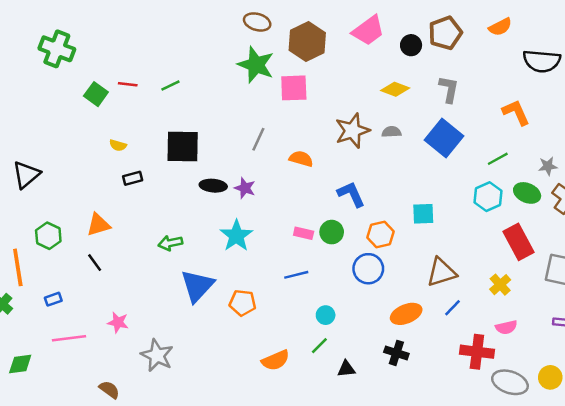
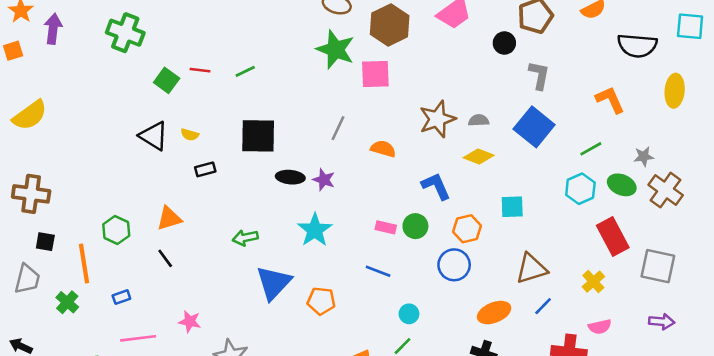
black circle: (411, 45) -> (504, 43), moved
yellow diamond: (395, 89) -> (479, 156), moved
black triangle: (26, 175) -> (154, 136), moved, turned -48
blue line: (296, 275) -> (378, 271), turned 35

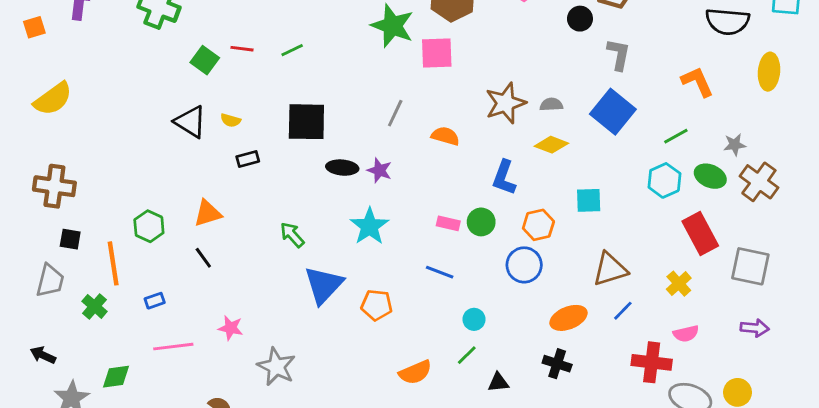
blue L-shape: (436, 186) -> (504, 178), turned -136
green arrow: (245, 238) -> (292, 235), turned 60

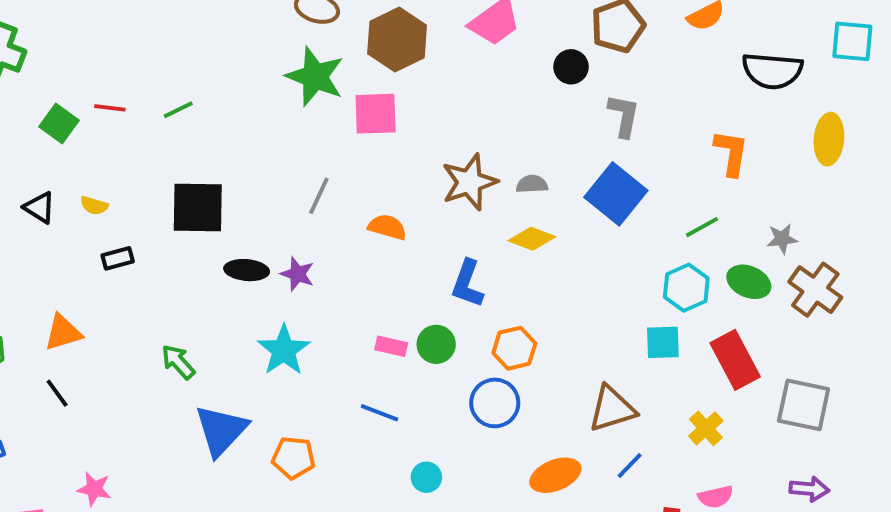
orange L-shape: (697, 82) -> (731, 153), turned 33
black triangle: (190, 122) -> (39, 208), size x0.7
cyan square: (589, 200) -> (663, 342), moved

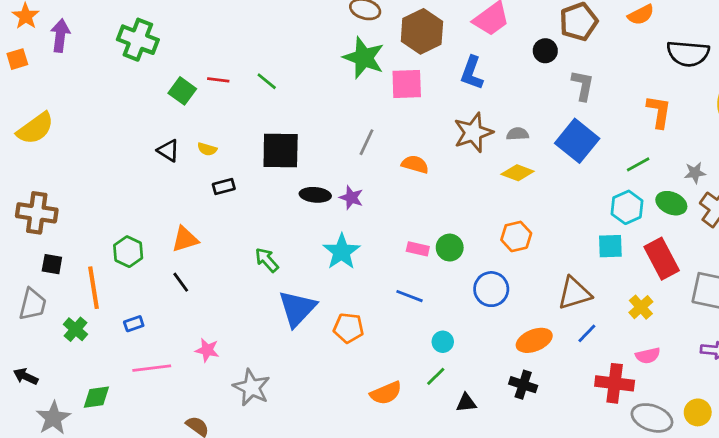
green line: (178, 110) -> (267, 81), turned 65
blue L-shape: (467, 284) -> (472, 73), moved
orange hexagon: (514, 348) -> (516, 236), moved

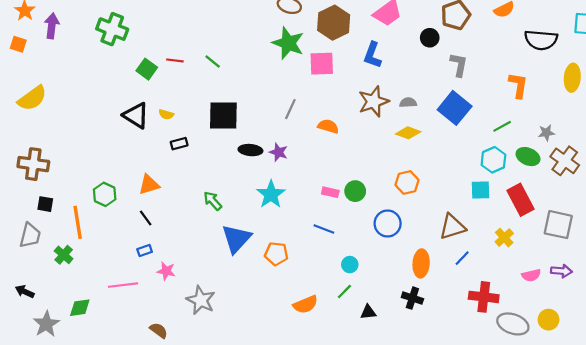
orange square: (17, 59) -> (18, 44), turned 35
black triangle: (168, 151) -> (136, 115), size x1.5
blue rectangle: (134, 324) -> (145, 250), moved
orange ellipse: (534, 340) -> (421, 263), turned -64
pink semicircle: (648, 356) -> (531, 275), moved

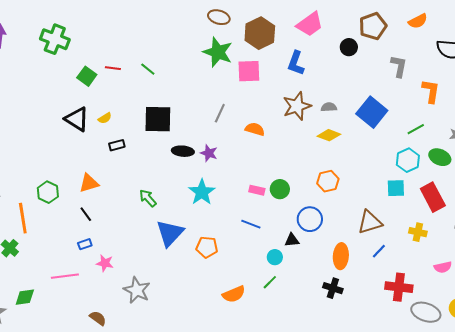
gray L-shape: (459, 65) -> (399, 66), moved
yellow semicircle: (166, 114) -> (105, 118), turned -48
yellow cross: (504, 238) -> (418, 232), turned -36
black triangle: (368, 312) -> (292, 240), moved

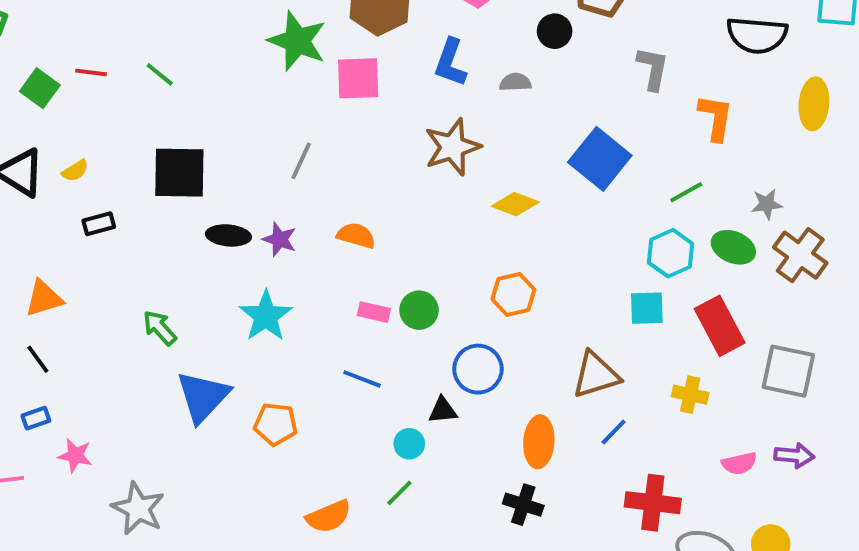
gray semicircle: (329, 107) -> (515, 82), moved
orange semicircle: (255, 129) -> (356, 235), moved

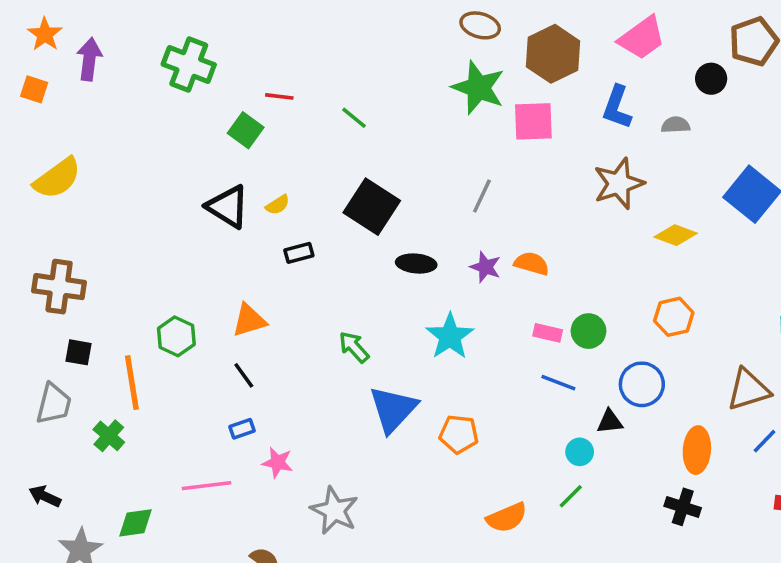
red line: (91, 72) -> (279, 96), moved
black square: (179, 173) -> (372, 207), turned 32
purple star: (280, 239) -> (485, 267), moved
blue line: (362, 379) -> (558, 383), moved

